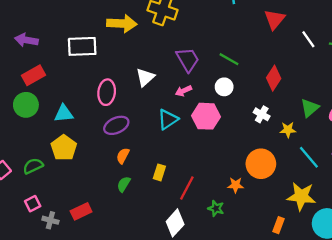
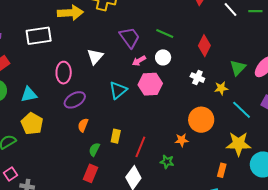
pink arrow: (183, 91) -> (139, 61), moved
green semicircle: (124, 184) -> (94, 149), moved
red rectangle: (81, 211) -> (91, 173), moved, turned -36

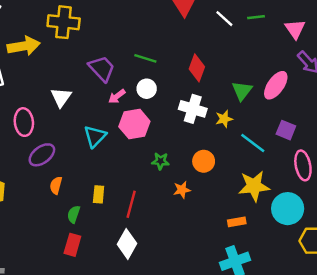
white cross: (197, 78) -> (193, 109), size x1.5
orange circle: (201, 120) -> (204, 161), size x0.7
green star: (167, 162) -> (160, 161), moved
orange rectangle: (222, 170) -> (237, 222), turned 72

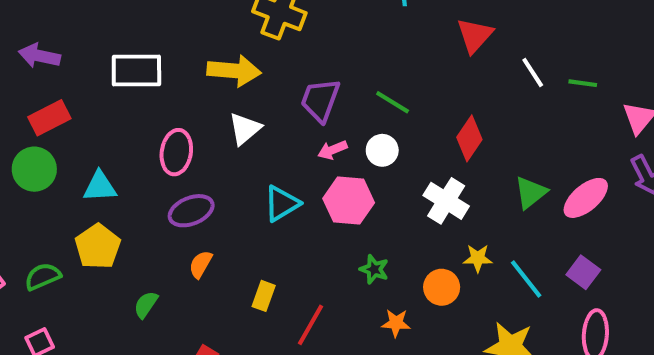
yellow arrow: (24, 46) -> (234, 71), moved
purple trapezoid: (102, 68) -> (320, 100), turned -132
yellow star: (224, 119) -> (478, 258), moved
green semicircle: (74, 214) -> (146, 305), moved

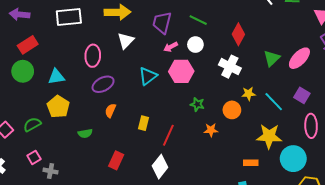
green semicircle: (146, 305) -> (85, 133), turned -128

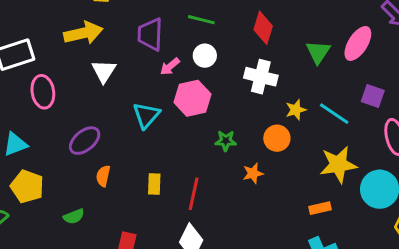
pink ellipse: (93, 56) -> (43, 92), moved

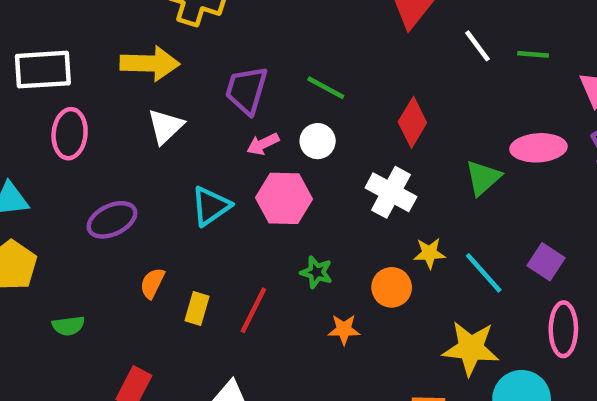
pink ellipse: (358, 43) -> (538, 148), moved, turned 40
orange semicircle: (103, 176) -> (152, 283), moved
red line: (194, 194) -> (253, 310), moved

